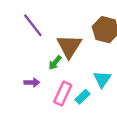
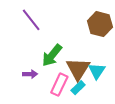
brown triangle: (69, 46) -> (78, 69), moved
green arrow: (55, 63) -> (52, 55), size x1.6

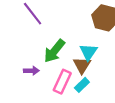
brown triangle: (78, 69) -> (82, 65), size x0.7
cyan triangle: (97, 71) -> (89, 52), moved

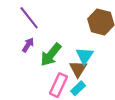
purple arrow: (31, 71) -> (28, 45), moved, turned -56

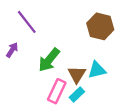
purple arrow: (28, 45) -> (12, 50), moved
cyan triangle: (85, 56) -> (97, 70), moved, turned 42

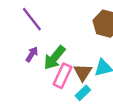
purple arrow: (12, 50) -> (32, 54), moved
pink rectangle: (57, 91) -> (62, 76), moved

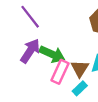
purple arrow: (32, 54) -> (30, 51), size x1.6
green arrow: (55, 58) -> (52, 54), turned -105

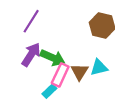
purple line: (30, 17) -> (31, 21), turned 70
cyan rectangle: (80, 88) -> (49, 91), moved

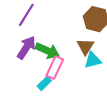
brown triangle: (80, 72) -> (85, 46), moved

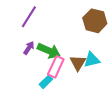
brown triangle: (85, 46) -> (78, 63), moved
purple arrow: (26, 48) -> (29, 48), size x0.6

